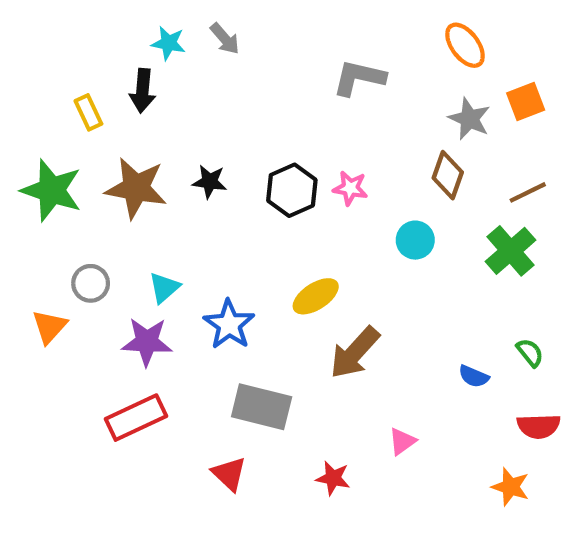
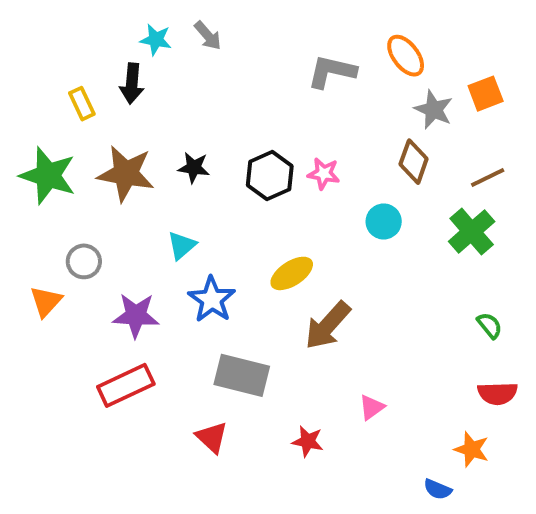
orange ellipse: (465, 45) -> (406, 56), moved
cyan triangle: (164, 288) -> (182, 245), moved
blue semicircle: (474, 376) -> (438, 489), moved

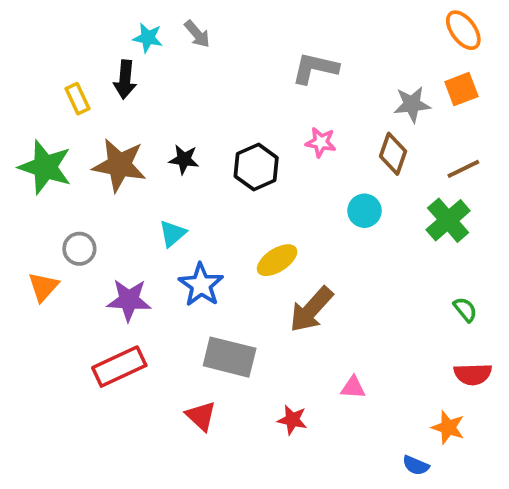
orange ellipse: (406, 56) -> (463, 30), moved
gray star: (434, 110) -> (412, 104), turned -30
pink star: (324, 174) -> (321, 142), moved
pink triangle: (372, 407) -> (353, 387), turned 40

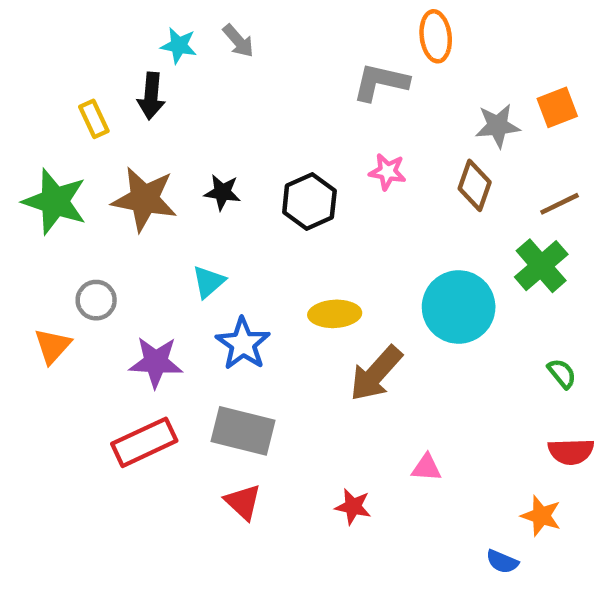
orange ellipse: (463, 30) -> (436, 36), moved, turned 30
cyan circle: (364, 211) -> (459, 307), moved, size x1.8
yellow ellipse: (277, 260) -> (335, 314), turned 30
gray rectangle: (230, 357) -> (243, 431), moved

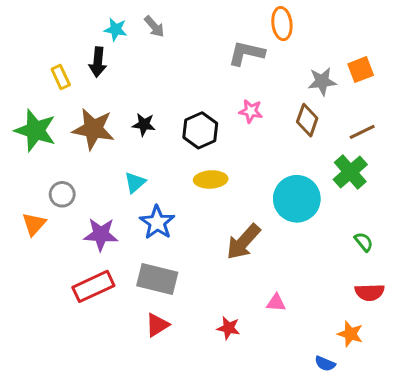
yellow ellipse: (335, 314) -> (211, 179), moved
red triangle: (243, 502) -> (157, 325), turned 45

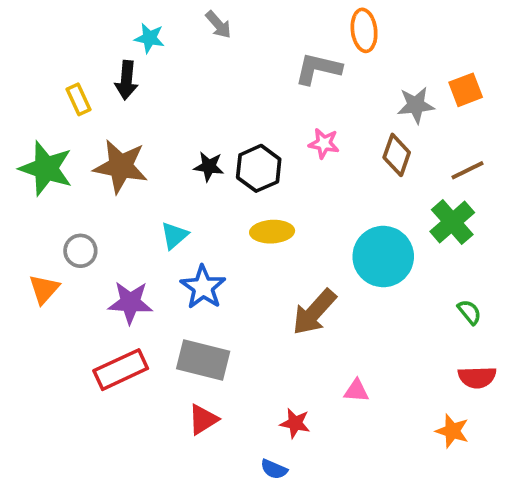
gray arrow: (154, 26) -> (218, 25), moved
black star: (144, 125) -> (209, 166), moved
blue semicircle: (325, 364) -> (274, 469), moved

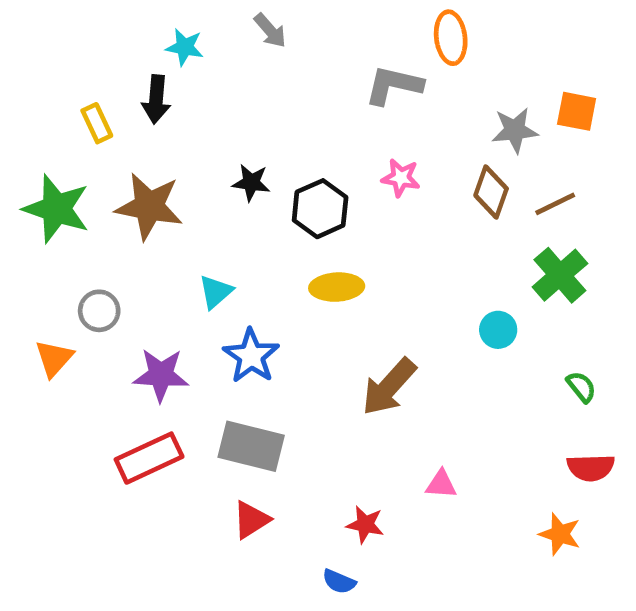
orange square: (466, 90) -> (577, 111), turned 32
black star: (209, 166) -> (251, 183), moved
brown line: (468, 170) -> (555, 204), moved
cyan circle: (383, 257) -> (498, 330), moved, size x0.5

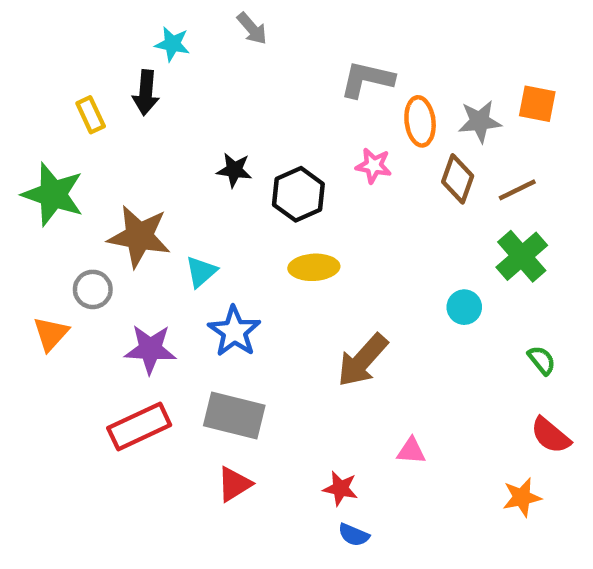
orange ellipse: (451, 38) -> (420, 121), moved
brown star: (149, 206) -> (139, 236), moved
red semicircle: (591, 468) -> (551, 435), turned 42
orange star: (560, 534) -> (522, 497), turned -30
blue semicircle: (339, 582) -> (354, 535), moved

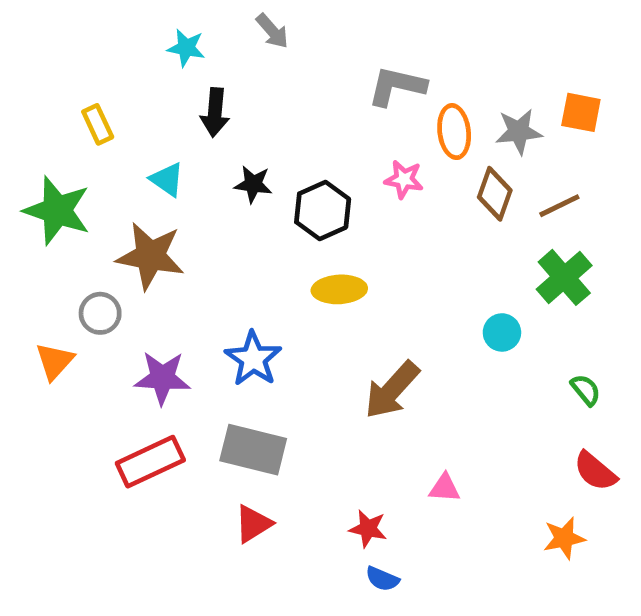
black arrow: (146, 93) -> (215, 112), moved
cyan triangle: (201, 272) -> (167, 179), moved, turned -44

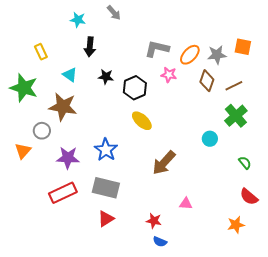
gray L-shape: (397, 86) -> (157, 49), moved
orange ellipse: (454, 132) -> (190, 55), turned 50
yellow ellipse: (339, 289) -> (142, 121), turned 45

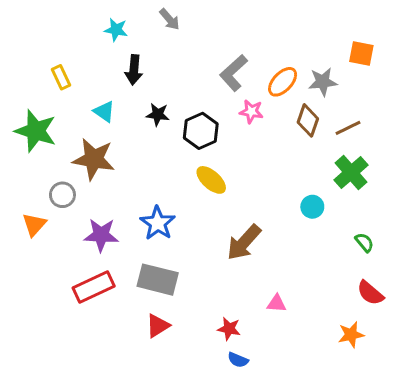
orange square: (243, 47) -> (361, 54), moved
gray L-shape: (157, 49) -> (233, 73), turned -55

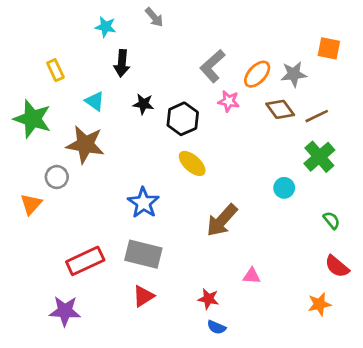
brown diamond: (308, 120) -> (280, 109), turned -56
purple star: (101, 235) -> (65, 311), moved

